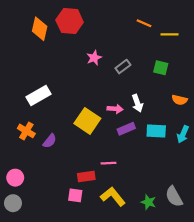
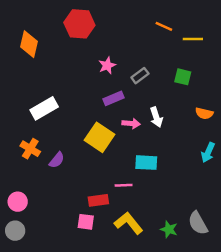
orange diamond: (40, 29) -> (29, 44), moved
purple rectangle: (126, 129) -> (113, 98), moved
cyan rectangle: (156, 131) -> (146, 163), moved

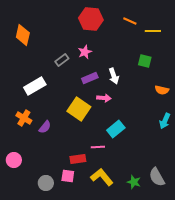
red hexagon: (79, 24) -> (91, 19), moved
gray rectangle: (140, 76) -> (62, 60), moved
white arrow: (156, 117) -> (114, 76), moved
cyan rectangle: (146, 163) -> (116, 129), turned -42
gray circle: (15, 231) -> (46, 183), moved

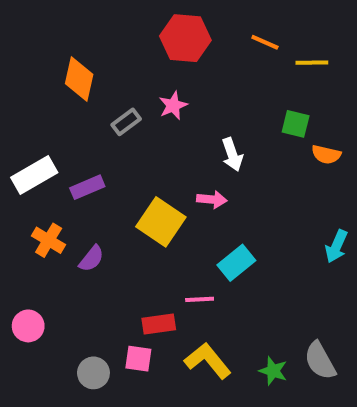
orange diamond: (23, 35) -> (79, 79), moved
purple rectangle: (90, 78) -> (87, 187), moved
white rectangle: (35, 86) -> (34, 175), moved
orange semicircle: (162, 90) -> (326, 155), moved

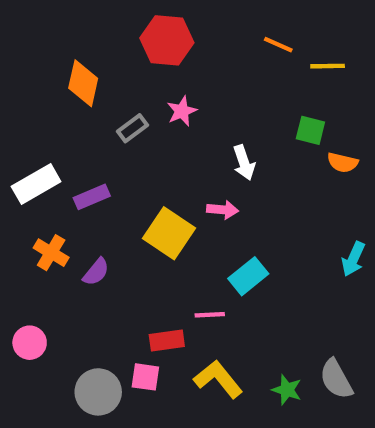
red hexagon: (185, 38) -> (167, 40), moved
gray circle: (93, 373) -> (98, 392), size x1.4

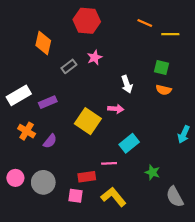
orange semicircle: (343, 163) -> (164, 90), moved
green star: (287, 390) -> (152, 172), moved
gray circle: (98, 392) -> (43, 182), moved

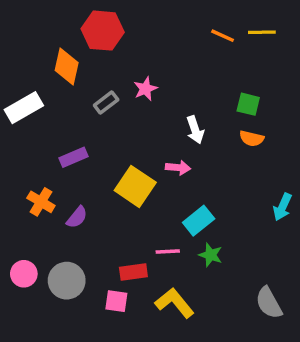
red hexagon: (87, 21) -> (103, 31), moved
yellow line: (170, 34) -> (262, 32), moved
white rectangle: (19, 95) -> (24, 108), moved
green star: (152, 172) -> (211, 255), moved

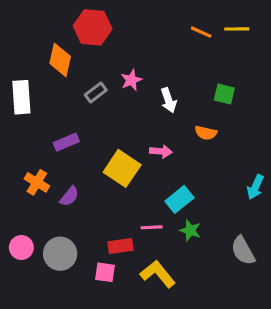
white rectangle: (24, 108) -> (21, 97), turned -64
white arrow: (195, 130) -> (169, 100), moved
orange semicircle: (252, 138) -> (206, 133), moved
gray semicircle: (269, 303) -> (243, 251), moved

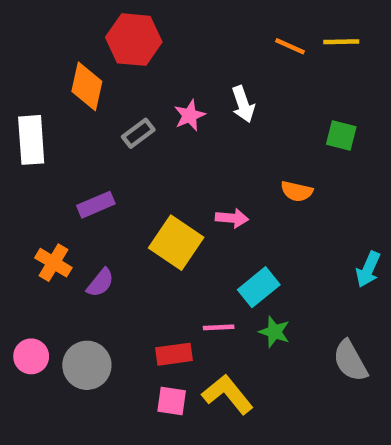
green square: (224, 94) -> (341, 135), moved
white arrow: (169, 100) -> (243, 104), moved
pink square: (105, 272) -> (172, 401), moved

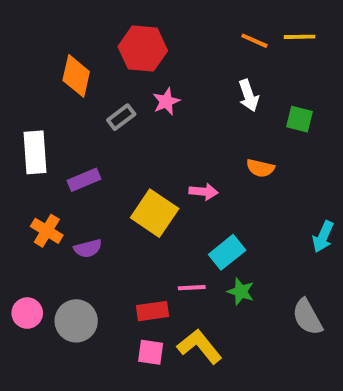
red hexagon: (134, 40) -> (143, 49), moved
white arrow: (243, 104) -> (249, 96), moved
white rectangle: (31, 140) -> (35, 152), moved
purple semicircle: (100, 283) -> (88, 248), turned 36

